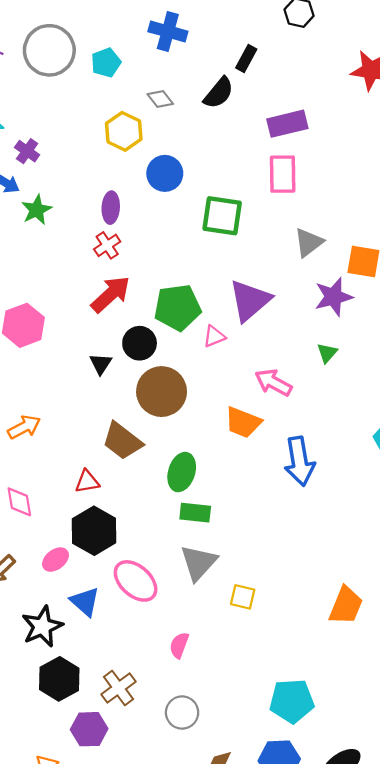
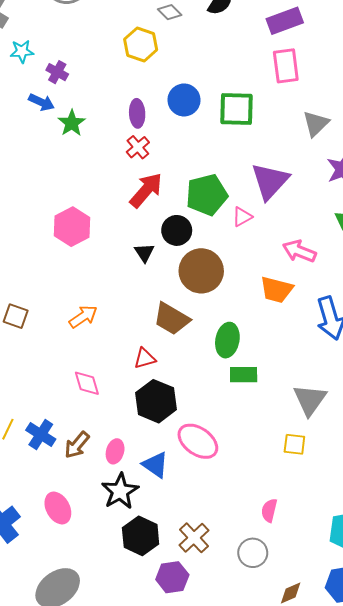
blue circle: (165, 173) -> (184, 100), moved
pink ellipse: (55, 560) -> (115, 451), moved, turned -30
gray triangle: (199, 563) -> (310, 400), moved
pink semicircle: (179, 645) -> (269, 510), moved

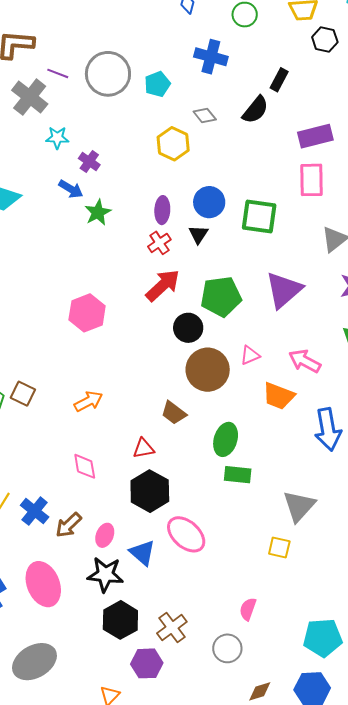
pink triangle: (242, 217) -> (250, 355), moved
black triangle: (144, 253) -> (198, 234), moved
brown trapezoid: (172, 319) -> (174, 413), size x0.7
black star: (120, 491) -> (105, 574), turned 30
pink ellipse: (58, 508) -> (43, 584), size x1.4

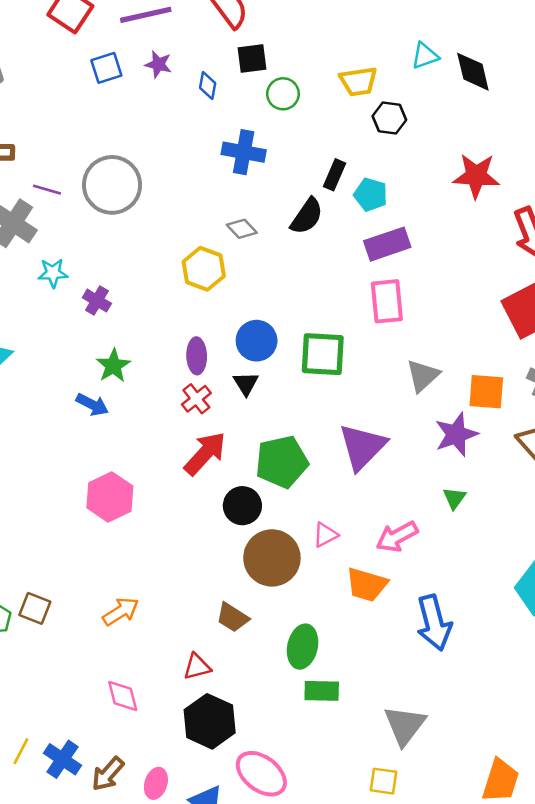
cyan pentagon: (157, 84) -> (371, 195), moved, turned -30
blue arrow: (71, 189) -> (92, 405), moved
pink arrow: (305, 361) -> (397, 537), turned -52

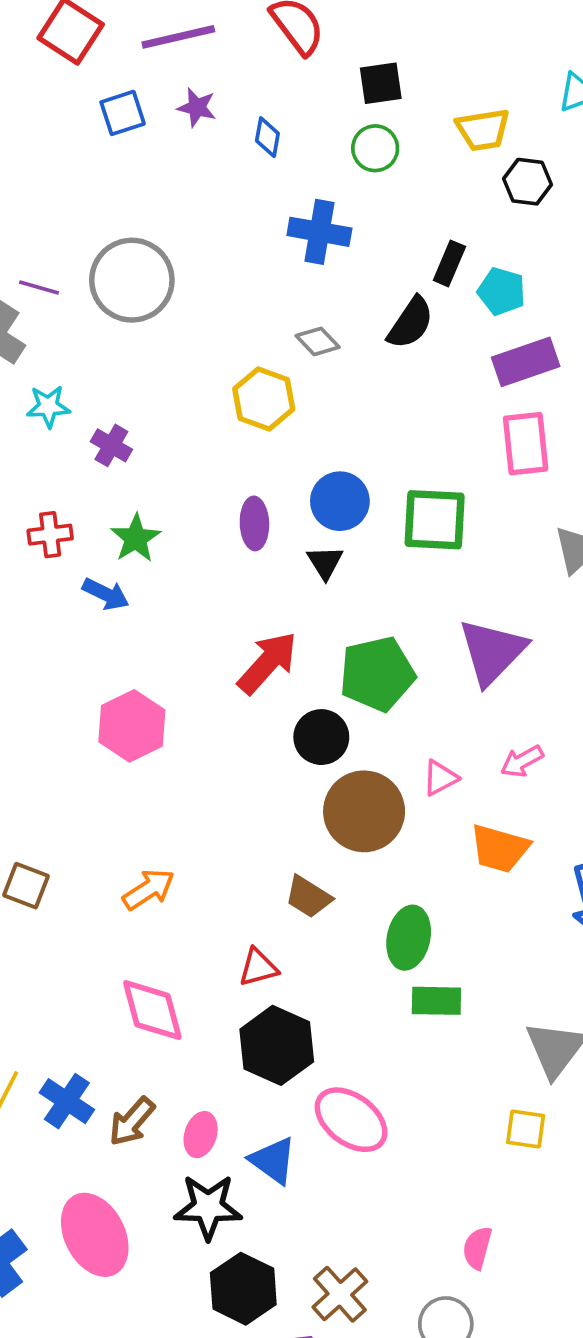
black square: (252, 58) -> (381, 83), moved
red cross: (196, 399) -> (50, 535), moved, turned 32
pink arrow: (397, 537) -> (522, 761), moved, size x0.7
pink diamond: (123, 696) -> (152, 1010), size x1.4

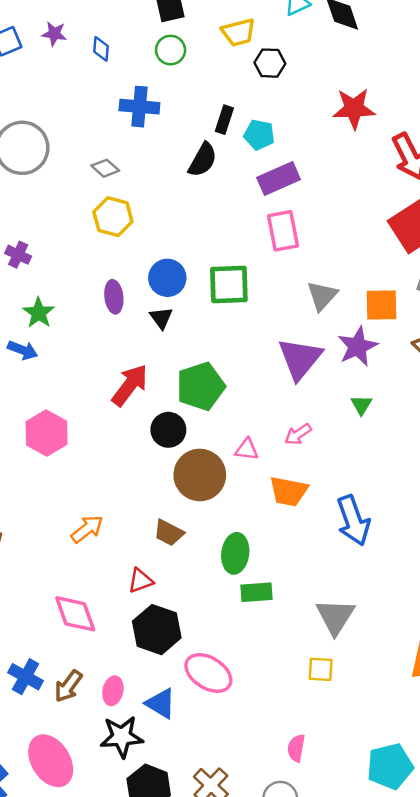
gray diamond: (318, 341) -> (105, 168), moved
purple triangle: (492, 652) -> (300, 359), moved
pink triangle: (440, 778) -> (247, 449), turned 40
orange arrow: (149, 889) -> (87, 529), moved

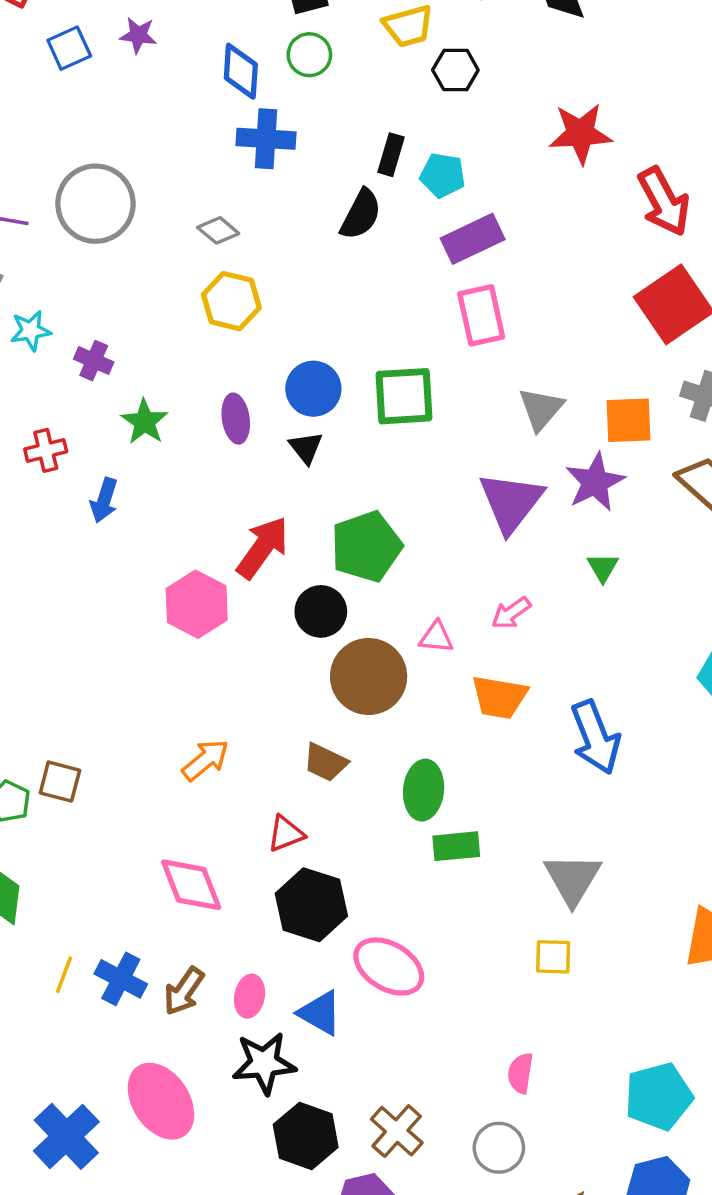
blue diamond: (101, 49) -> (241, 71), moved, size x1.5
green star: (39, 313) -> (145, 422), moved
blue arrow: (23, 350) -> (104, 500), turned 88
pink hexagon: (47, 433) -> (197, 604), moved

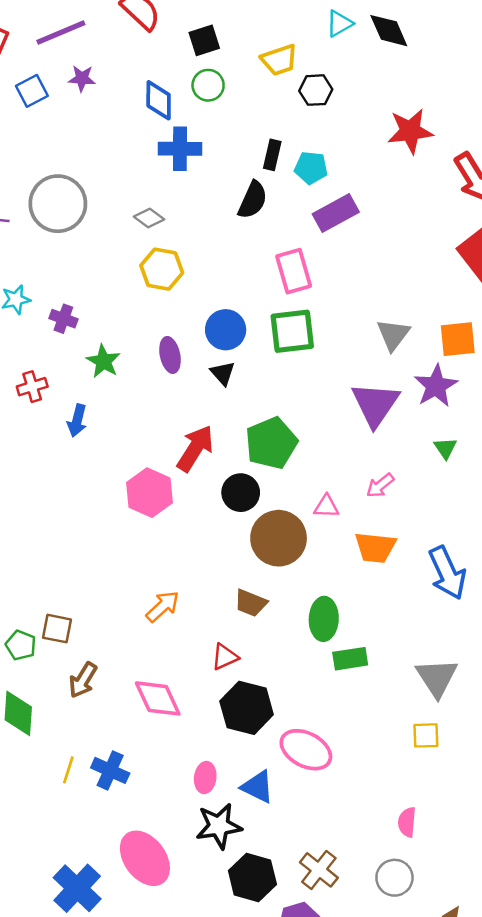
pink rectangle: (481, 315) -> (294, 271), moved
brown arrow: (184, 991) -> (83, 680), moved

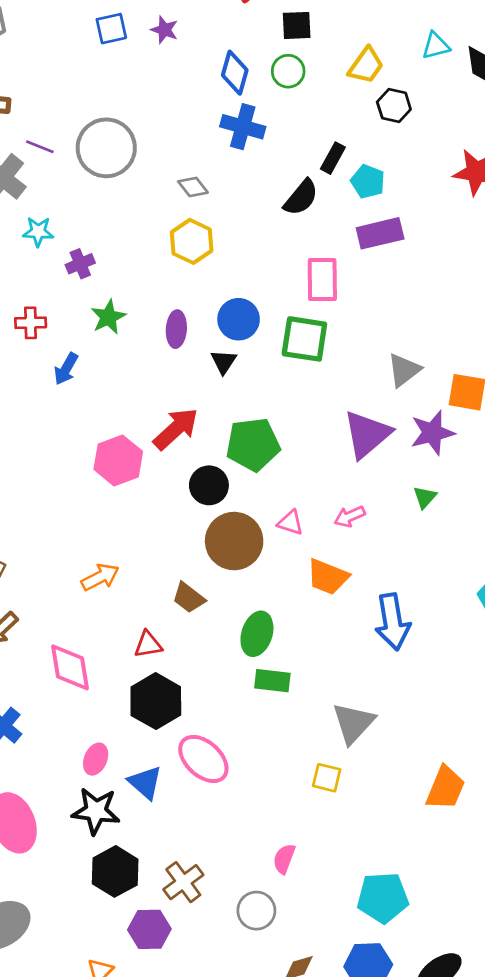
yellow trapezoid: (279, 60) -> (366, 66), turned -51
purple cross: (63, 319) -> (80, 264), turned 32

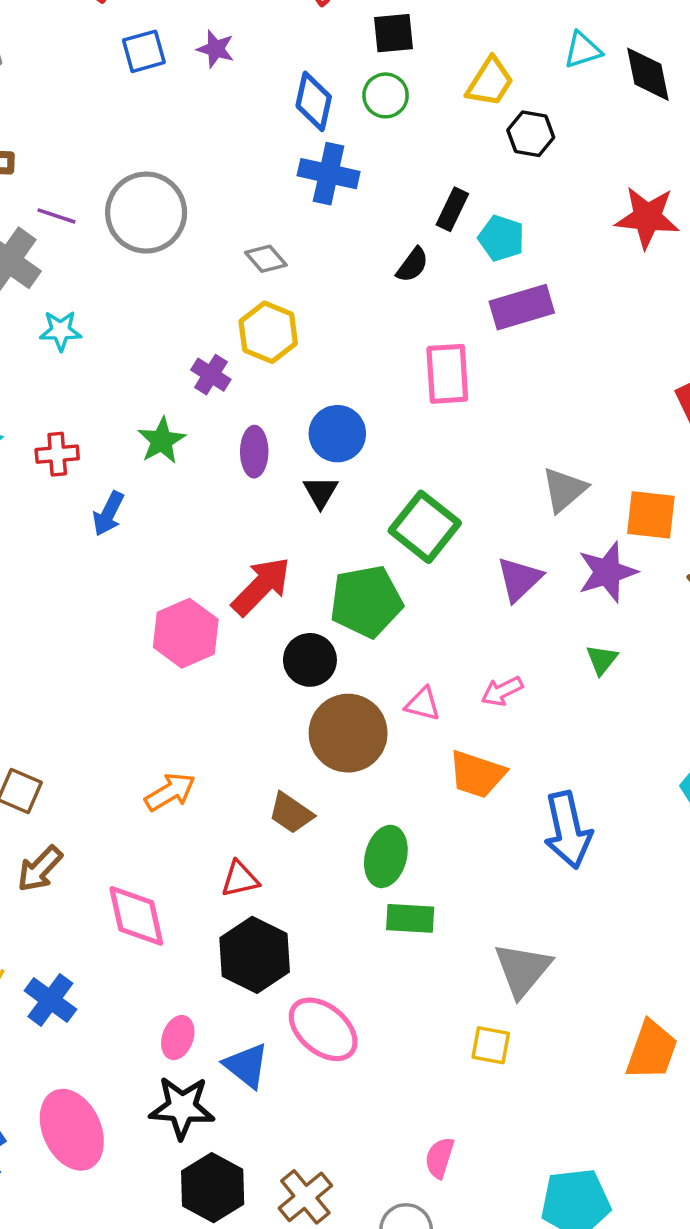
black semicircle: (301, 198) -> (412, 265), size x0.7
purple cross: (80, 264) -> (211, 375), moved, turned -32
green square: (304, 339) -> (425, 527), moved, turned 33
purple triangle: (367, 434) -> (519, 579), size x0.7

